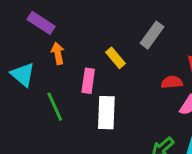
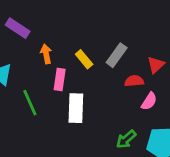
gray rectangle: (152, 35) -> (117, 55), moved
orange arrow: (58, 53) -> (46, 54), moved

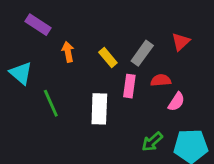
red triangle: (156, 65) -> (181, 42), moved
pink rectangle: (60, 80) -> (129, 86), moved

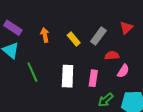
purple rectangle: (38, 25) -> (13, 28), moved
pink rectangle: (129, 86) -> (93, 78), moved

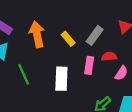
orange arrow: (45, 35) -> (37, 34), size x1.6
pink rectangle: (93, 78) -> (89, 65), moved

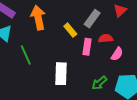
yellow rectangle: (68, 39) -> (70, 30), moved
white rectangle: (61, 79) -> (61, 74), moved

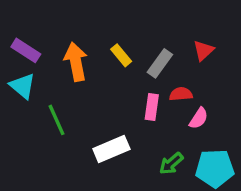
yellow rectangle: (70, 30) -> (121, 55), moved
white rectangle: (61, 74) -> (111, 149), turned 65

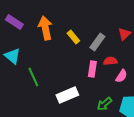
purple rectangle: (26, 50) -> (14, 22), moved
orange arrow: (76, 62) -> (45, 28), moved

